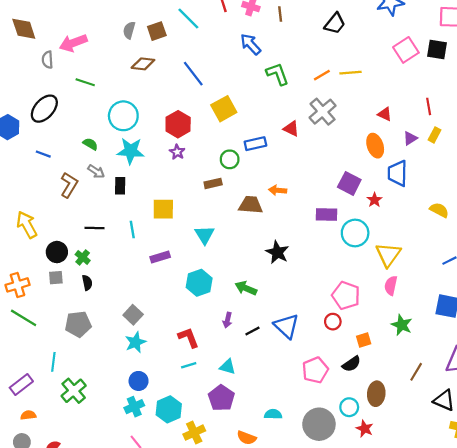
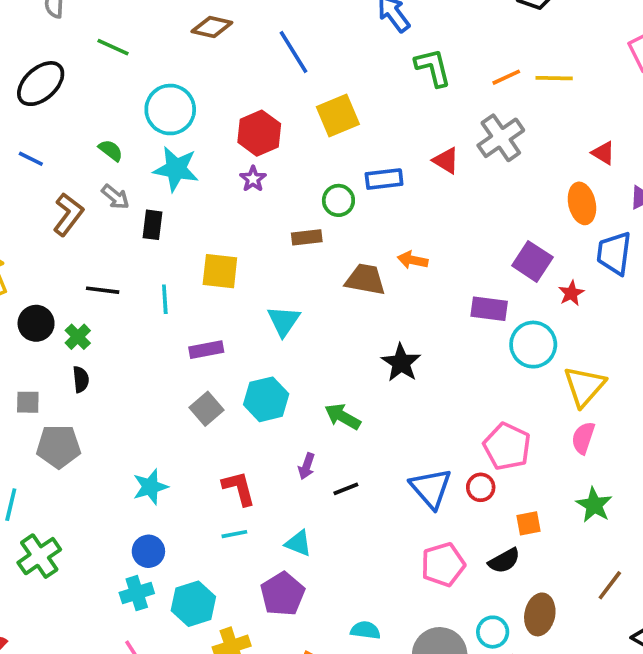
gray square: (56, 278) -> (28, 402), moved
gray square: (133, 315) -> (206, 409), moved
blue triangle: (287, 326) -> (431, 488), moved

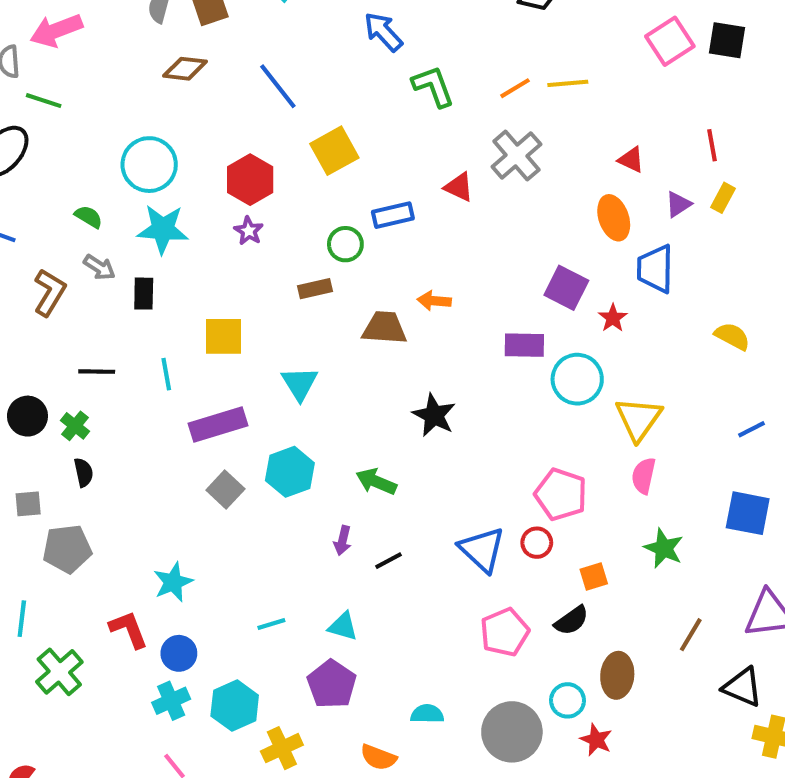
green line: (113, 47) -> (44, 101), moved
purple rectangle: (206, 350) -> (218, 425), size x1.5
red L-shape: (239, 488) -> (129, 629), moved

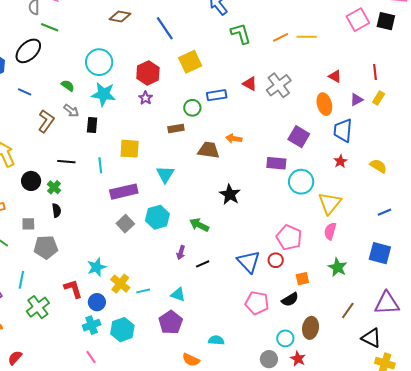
gray cross: (516, 156) -> (279, 85), moved
red star: (613, 318) -> (340, 161), moved
pink pentagon: (505, 632) -> (257, 303), turned 30
gray circle: (512, 732) -> (269, 359), moved, size x0.6
yellow cross: (282, 748) -> (120, 284), moved, turned -30

